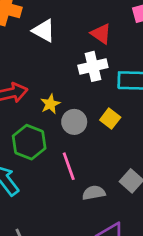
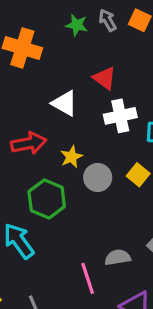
white triangle: (44, 31) -> (65, 103), moved
red triangle: (101, 34) -> (105, 78), moved
pink line: (69, 166) -> (88, 278), moved

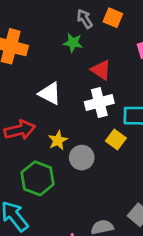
green star: (77, 25) -> (73, 43), moved
red triangle: (105, 78) -> (101, 70), moved
yellow square: (138, 175) -> (116, 139), moved

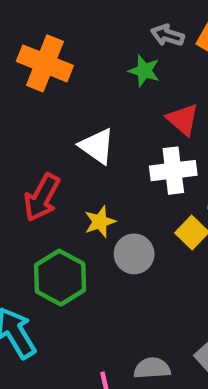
gray arrow: (85, 19) -> (167, 35), turned -48
red arrow: (20, 130) -> (42, 197), turned 124

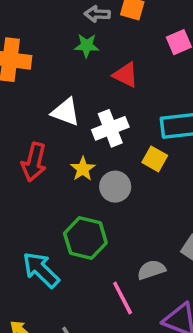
white cross: (173, 171) -> (110, 128), moved
green hexagon: (60, 278) -> (85, 238), moved

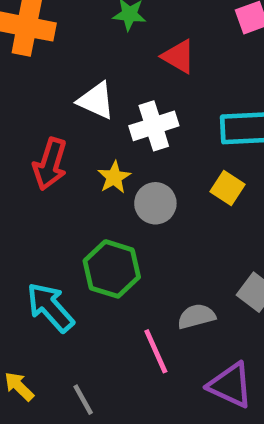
yellow square: (155, 159) -> (227, 188), moved

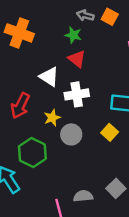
red triangle: (179, 56) -> (77, 59), moved
green hexagon: (112, 269) -> (32, 152), moved

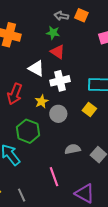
gray semicircle: (83, 196) -> (73, 149), moved

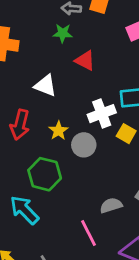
red triangle: (58, 52) -> (85, 60), moved
white cross: (60, 81) -> (102, 114), moved
gray semicircle: (73, 149) -> (111, 205), moved

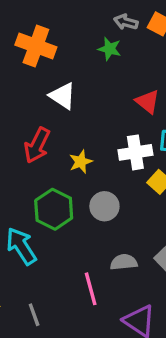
red triangle: (85, 60) -> (148, 102), moved
white triangle: (45, 86) -> (62, 96), moved
gray circle: (84, 145) -> (104, 206), moved

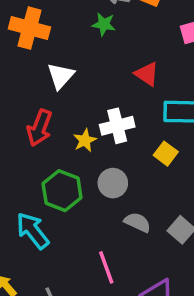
white triangle: (62, 96) -> (61, 76), turned 44
white cross: (135, 152) -> (117, 126), moved
gray semicircle: (124, 262) -> (137, 222), moved, turned 36

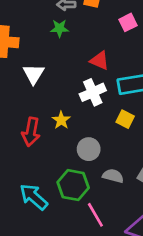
white cross: (117, 126) -> (93, 92), moved
red arrow: (40, 128) -> (31, 132), moved
green hexagon: (62, 191) -> (73, 185), moved

